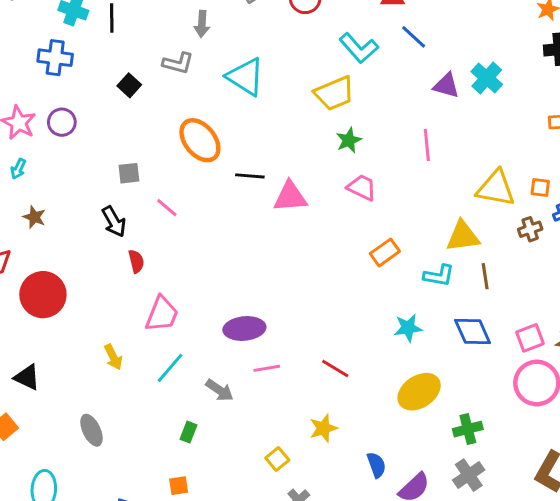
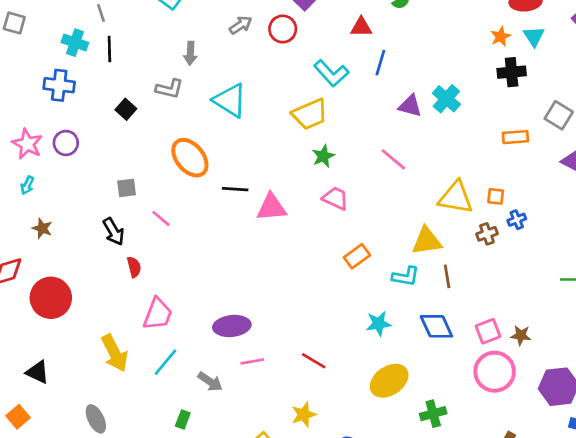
blue line: (414, 37) -> (380, 63), turned 65
pink line: (427, 145) -> (393, 159), turned -44
yellow arrow: (113, 357) -> (115, 353), size x1.6

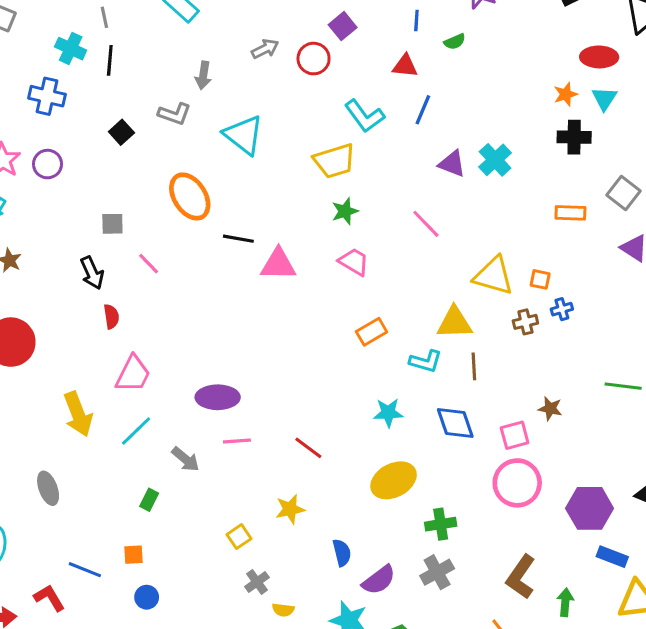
brown star: (521, 335) -> (550, 409), moved

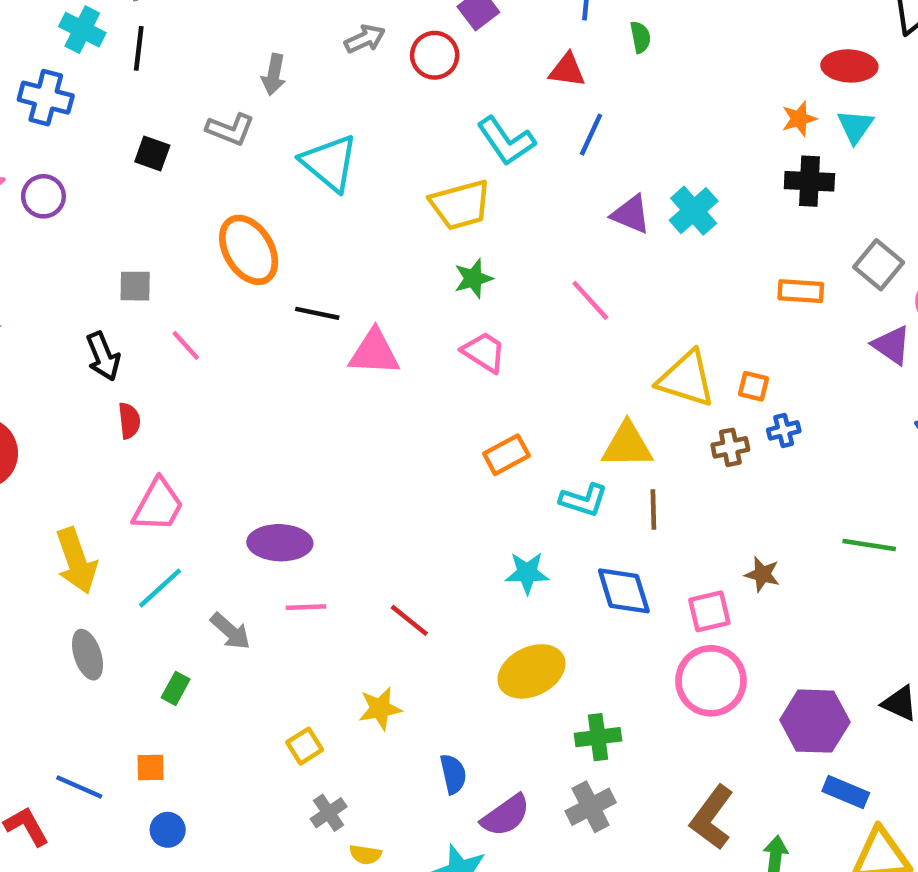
green semicircle: (455, 42) -> (640, 37), turned -80
black square: (121, 132) -> (152, 153), turned -30
gray ellipse: (48, 488) -> (87, 655), moved

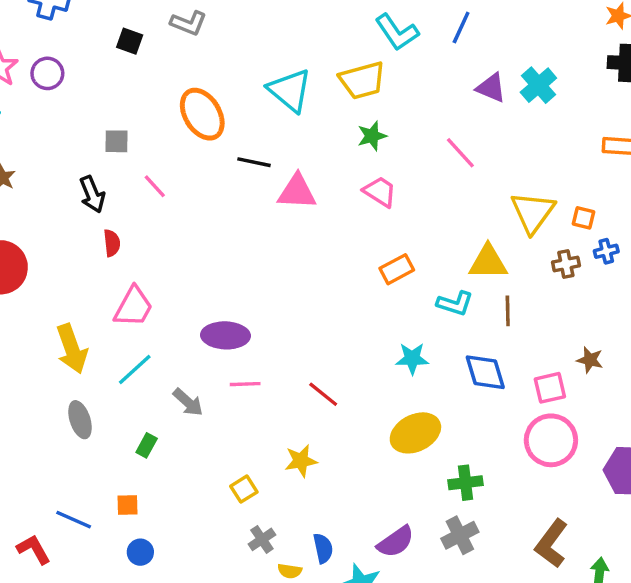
cyan triangle: (330, 163) -> (290, 90), moved
yellow triangle: (686, 379) -> (533, 212), turned 48
blue semicircle: (453, 774) -> (323, 548), moved

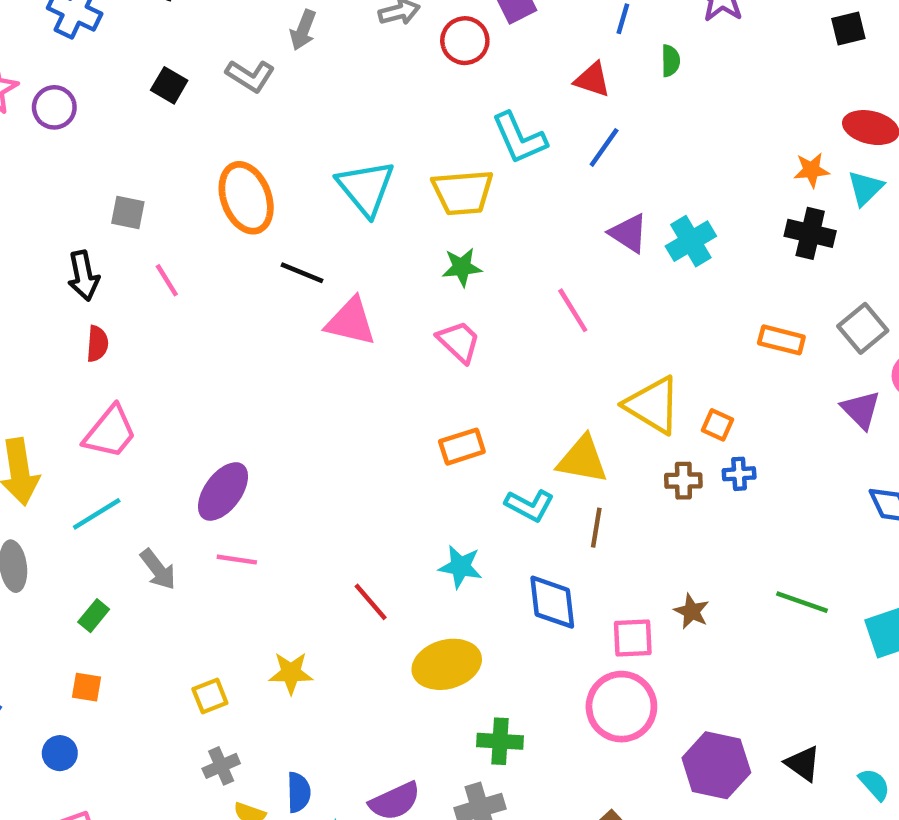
yellow triangle: (533, 212) -> (653, 405), turned -45
purple ellipse: (225, 335) -> (223, 491), turned -66
red line: (323, 394) -> (371, 602), moved
orange square: (127, 505) -> (87, 687), moved

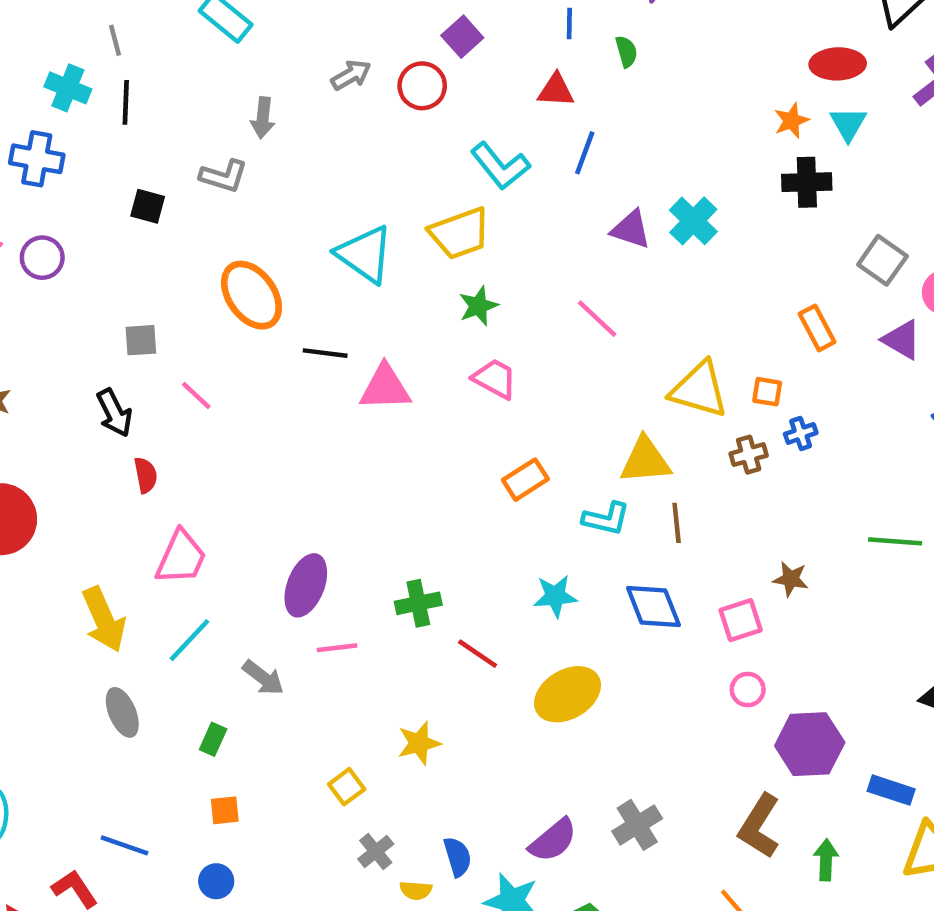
orange rectangle: (781, 340) -> (817, 328), moved, turned 63
pink circle: (621, 707) -> (748, 690), size x0.5
green cross: (500, 741) -> (418, 603), moved
purple hexagon: (716, 765) -> (810, 744), moved

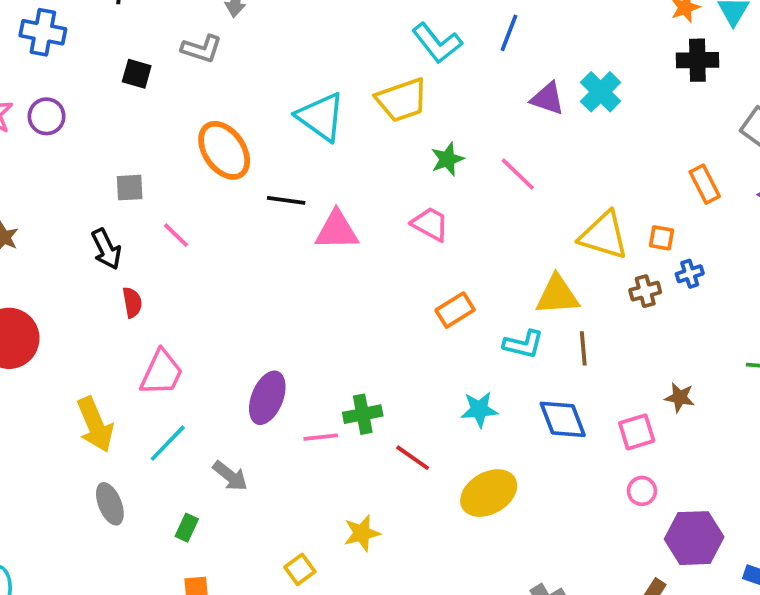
green star: (478, 306) -> (447, 159), moved
pink line: (337, 648) -> (321, 437), moved

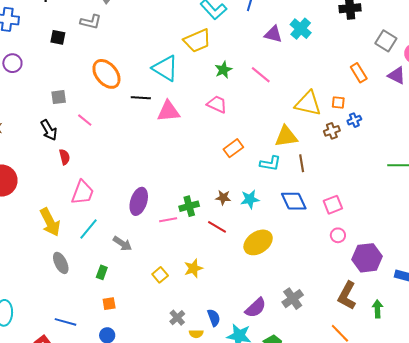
cyan triangle: (321, 117) -> (165, 68), moved
brown star: (680, 397) -> (223, 198), moved
yellow square: (300, 569) -> (160, 275), moved

